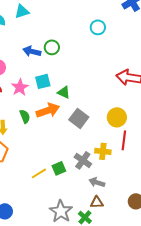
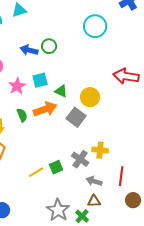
cyan circle: (98, 27) -> (95, 26), size x1.5
yellow circle: (117, 117) -> (90, 97), moved
red line: (124, 140) -> (121, 176), moved

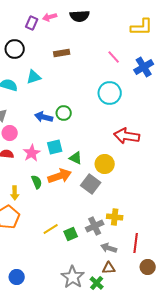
red arrow: (126, 76) -> (127, 136), moved
gray cross: (80, 159) -> (95, 226), turned 30
yellow line: (36, 172) -> (51, 229), moved

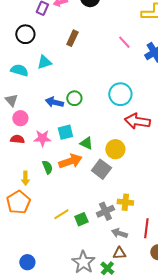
brown rectangle: (62, 53) -> (72, 38), turned -56
cyan circle: (110, 93) -> (120, 94), moved
pink star: (32, 153) -> (42, 138), turned 30

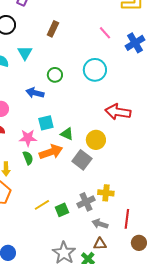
cyan triangle: (44, 62) -> (25, 53), turned -42
cyan circle: (120, 94) -> (95, 70), moved
green circle: (74, 98) -> (55, 75), moved
pink star: (42, 138) -> (28, 138), moved

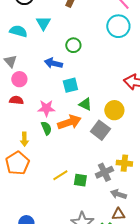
cyan circle: (95, 70) -> (118, 26), moved
cyan square: (46, 123) -> (70, 85), moved
green square: (62, 210) -> (80, 180), turned 32

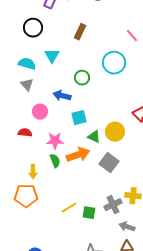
cyan circle: (118, 26) -> (114, 63), moved
gray triangle: (10, 61) -> (27, 85), moved
pink circle: (19, 79) -> (40, 112), moved
yellow circle: (114, 110) -> (115, 132), moved
orange pentagon: (17, 163) -> (26, 196), turned 30

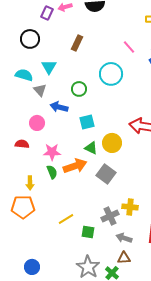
gray triangle: (27, 85) -> (40, 90), moved
cyan square: (79, 118) -> (87, 122), moved
green square: (89, 213) -> (88, 232), moved

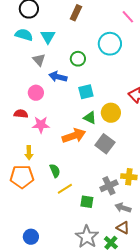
cyan semicircle: (24, 75) -> (24, 35), moved
pink star: (52, 152) -> (41, 125), moved
green semicircle: (52, 172) -> (55, 171), moved
brown triangle: (124, 258) -> (123, 228), turned 32

